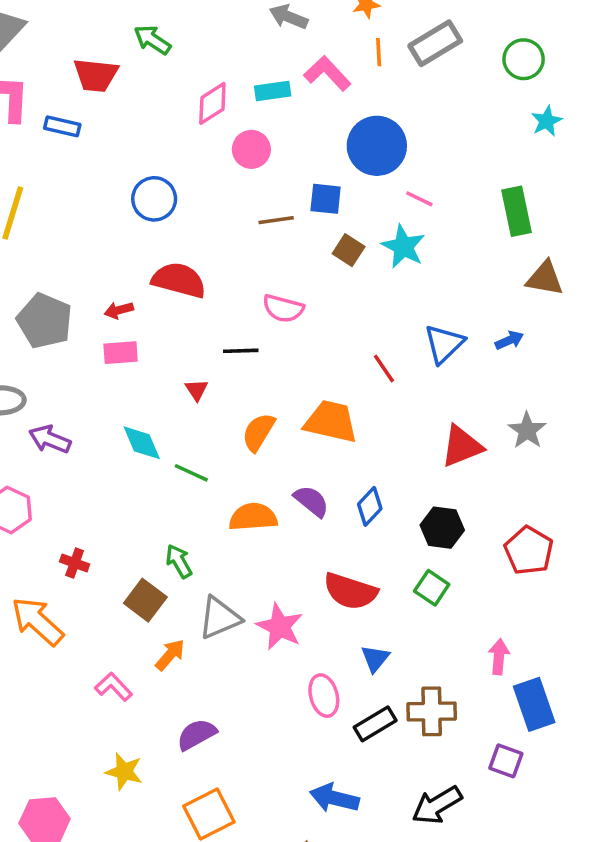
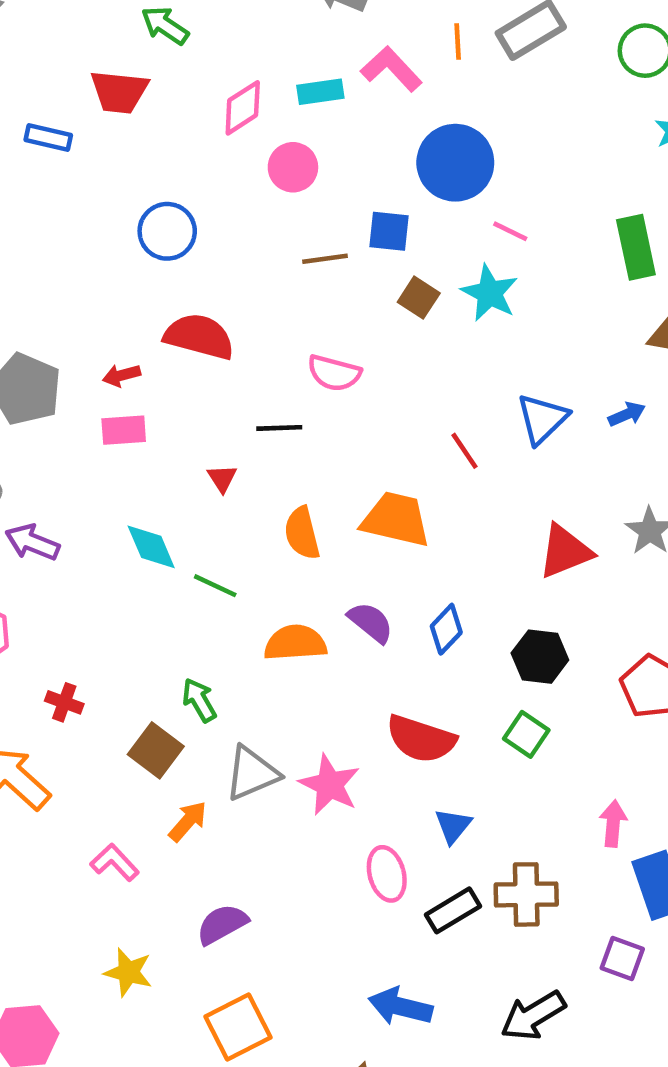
red trapezoid: (96, 75) -> (119, 92), moved
orange semicircle: (258, 432) -> (302, 533), turned -45

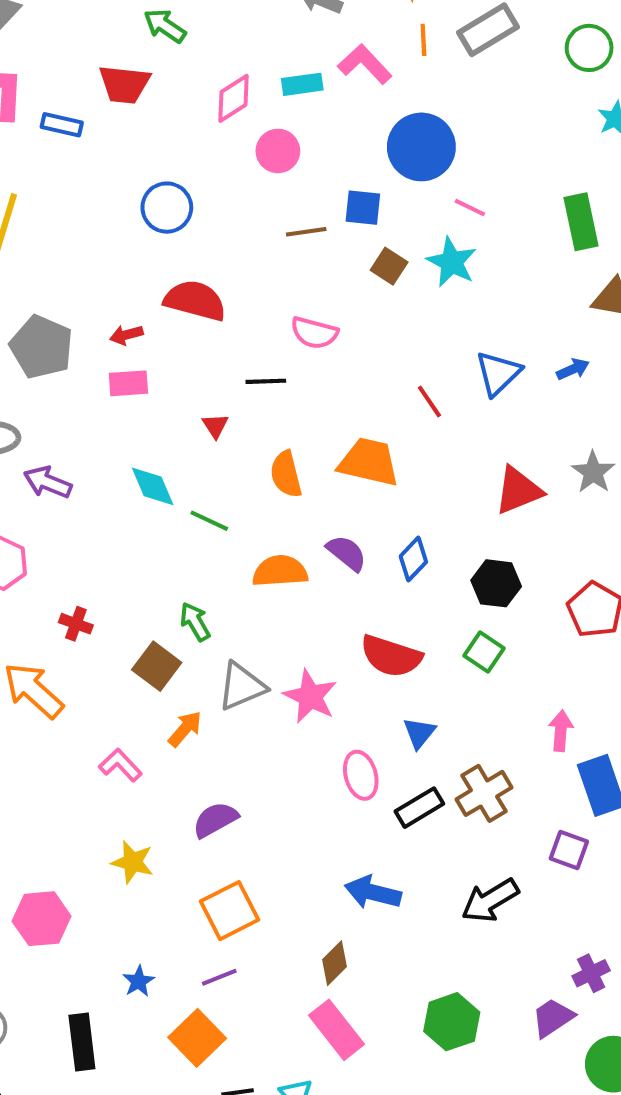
brown cross: (526, 894) -> (484, 793), turned -30

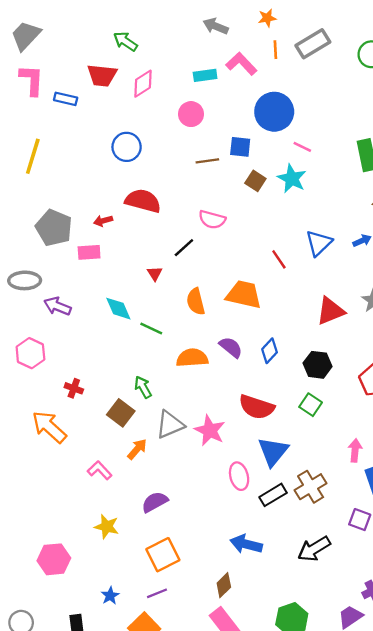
pink diamond: (233, 98) -> (143, 84), moved
black line: (266, 381) -> (184, 248), turned -40
pink rectangle: (128, 383) -> (89, 252), moved
blue triangle: (419, 733) -> (273, 452), size x1.6

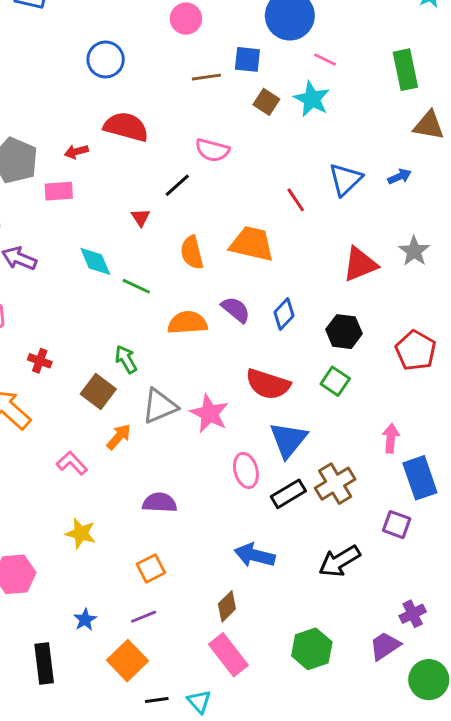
purple semicircle: (155, 502) -> (160, 503), moved, turned 32
orange square: (163, 555) -> (151, 568), size x0.7

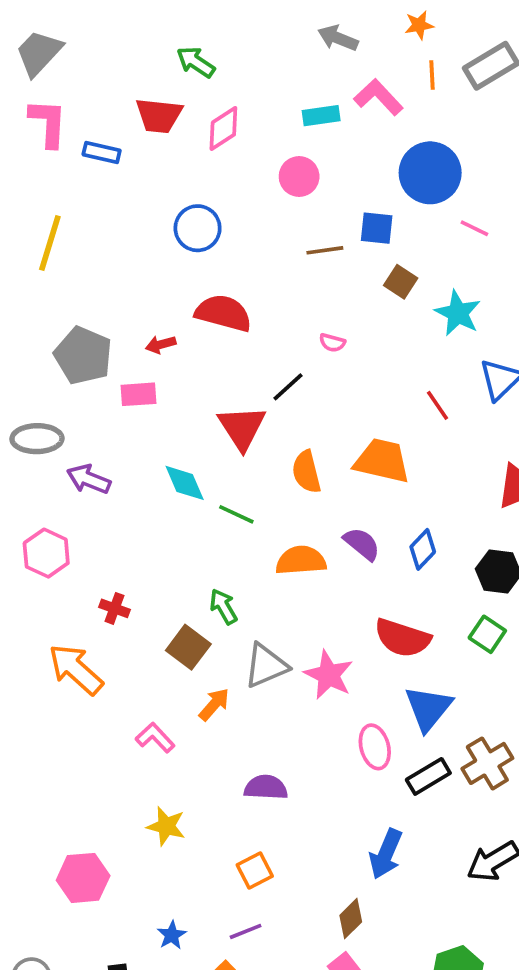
cyan star: (312, 99) -> (458, 313), moved
pink semicircle: (212, 150) -> (332, 343), size x0.6
red triangle: (141, 217) -> (242, 428), size x2.0
blue arrow: (255, 555) -> (386, 854), turned -81

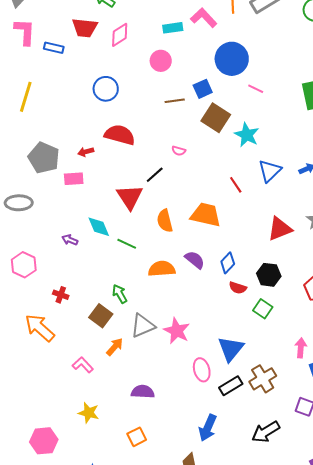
blue square: (377, 228) -> (203, 89), turned -30
brown square: (401, 282) -> (216, 118), size x1.6
purple arrow: (89, 479) -> (70, 240), moved, size x0.7
red semicircle: (402, 638) -> (238, 288), moved, size x0.6

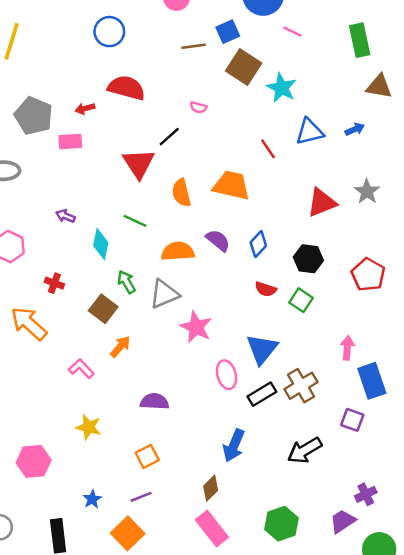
blue triangle: (270, 171) -> (310, 132), turned 30
cyan diamond: (99, 227) -> (101, 244), moved, turned 35
red semicircle: (238, 288) -> (266, 289), moved
gray triangle: (143, 326) -> (164, 294), moved

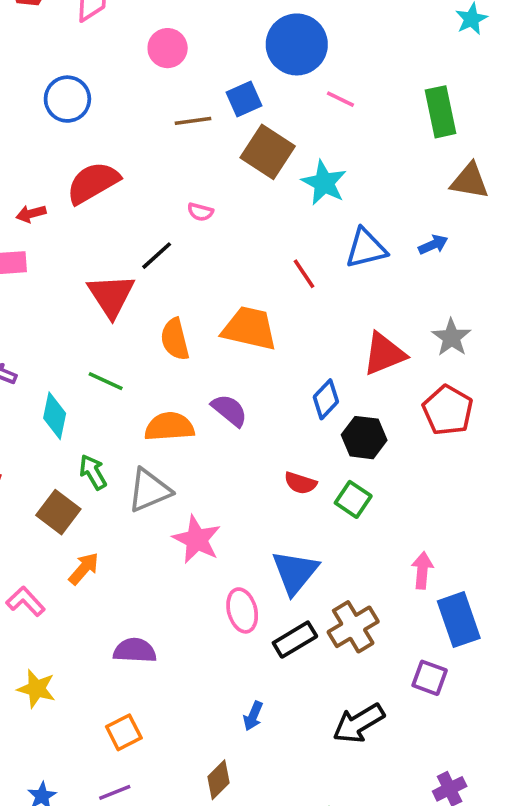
red semicircle: (126, 88) -> (93, 183), turned -45
blue diamond: (258, 244) -> (326, 399), moved
red pentagon: (368, 275) -> (448, 410), moved
blue arrow: (234, 445) -> (253, 716), size x0.6

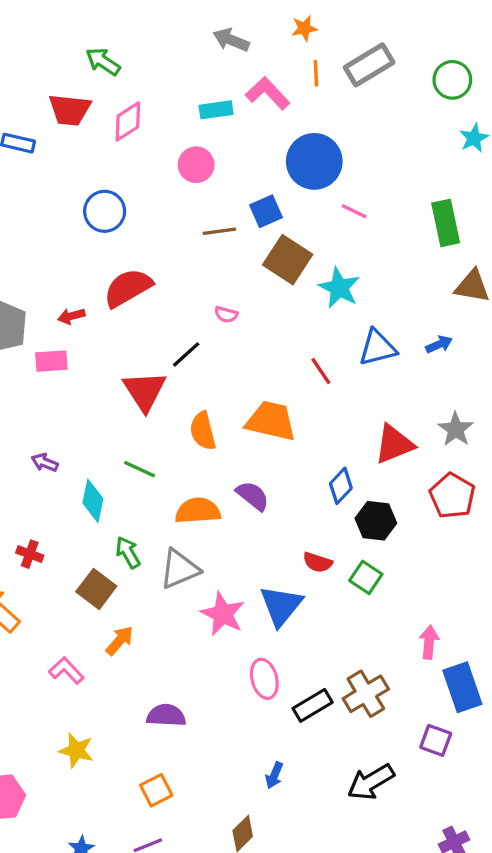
blue triangle: (295, 572) -> (281, 606), moved

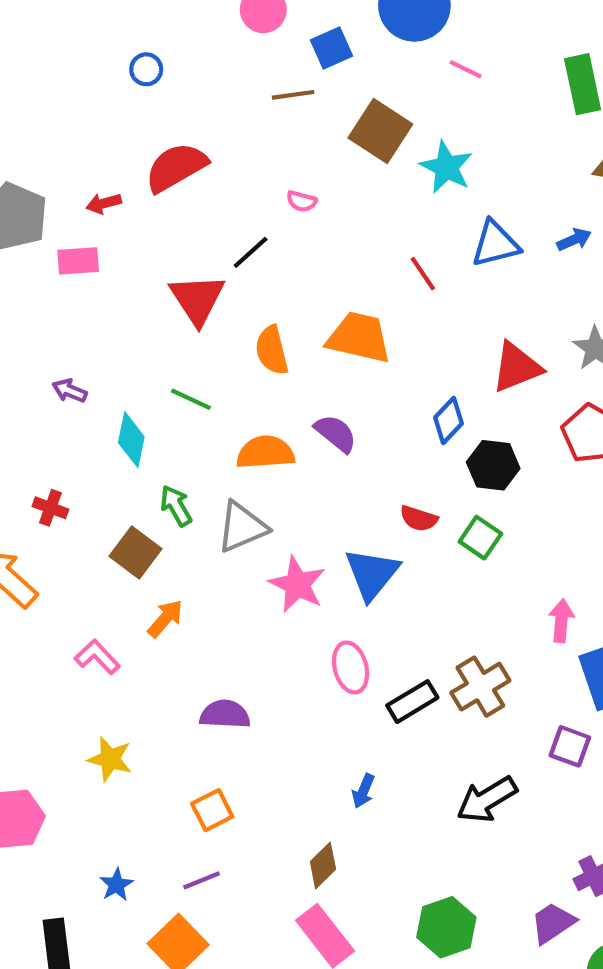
blue circle: (105, 211) -> (146, 69), size x0.6
blue square: (266, 211) -> (331, 48), moved

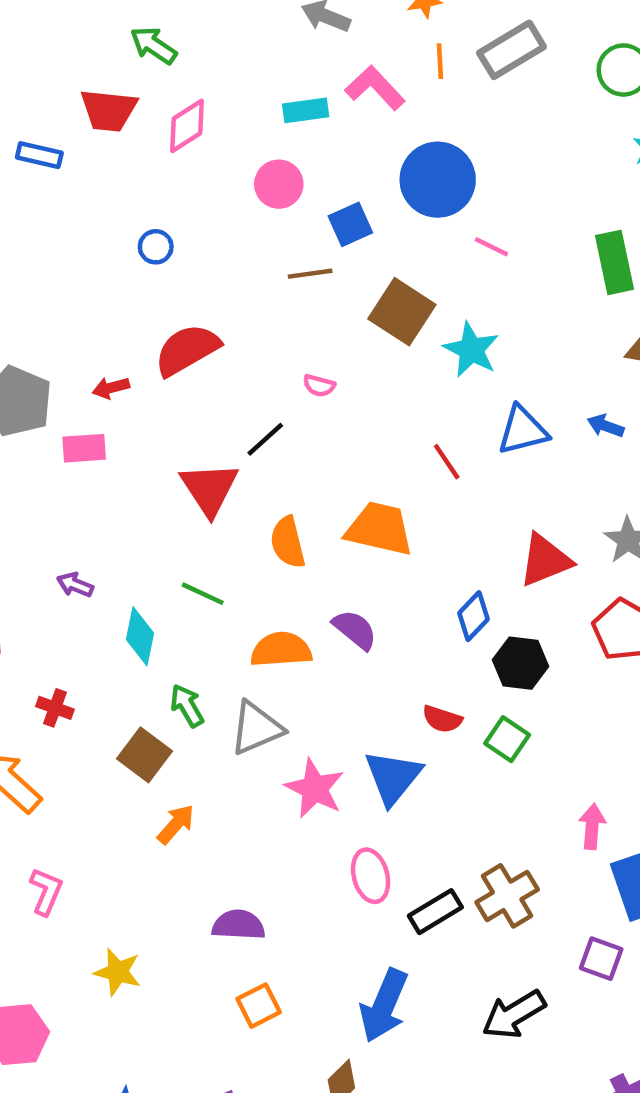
blue arrow: (574, 240) -> (606, 426), turned -136
pink L-shape: (97, 657) -> (46, 891), moved, turned 66
blue arrow: (363, 791) -> (384, 1006), size x2.0
orange square: (212, 810) -> (259, 1006), moved

